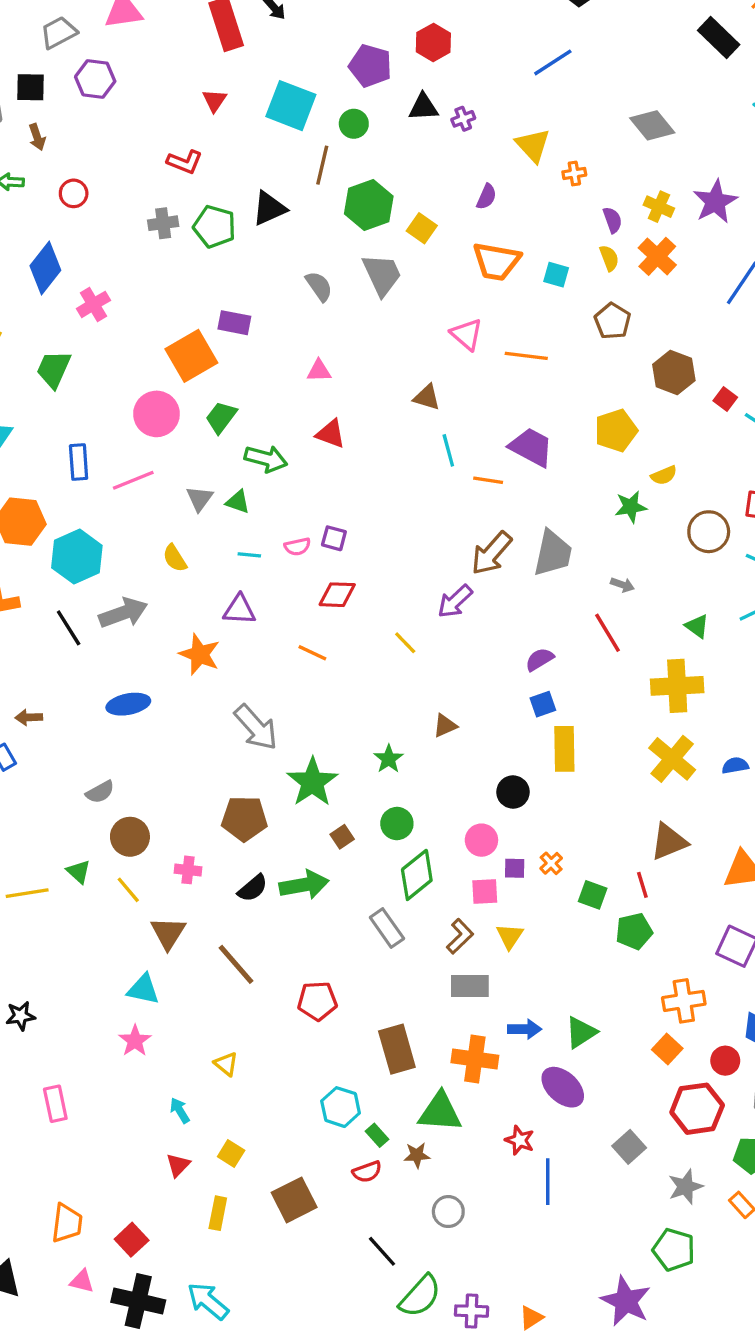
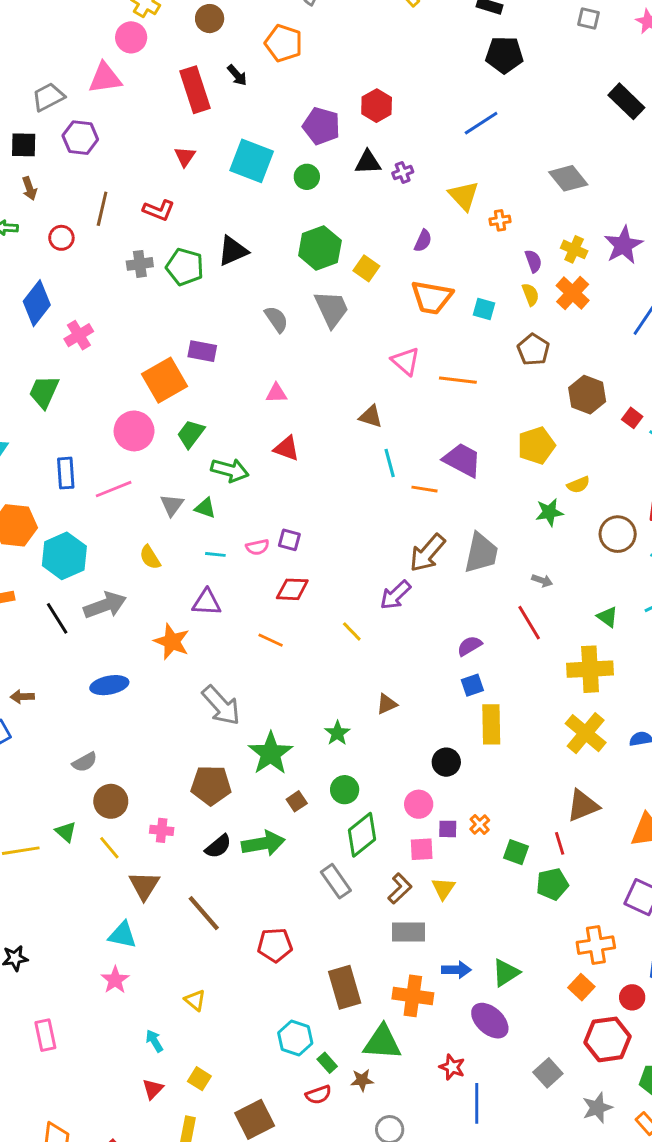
brown line: (322, 165) -> (102, 209), moved

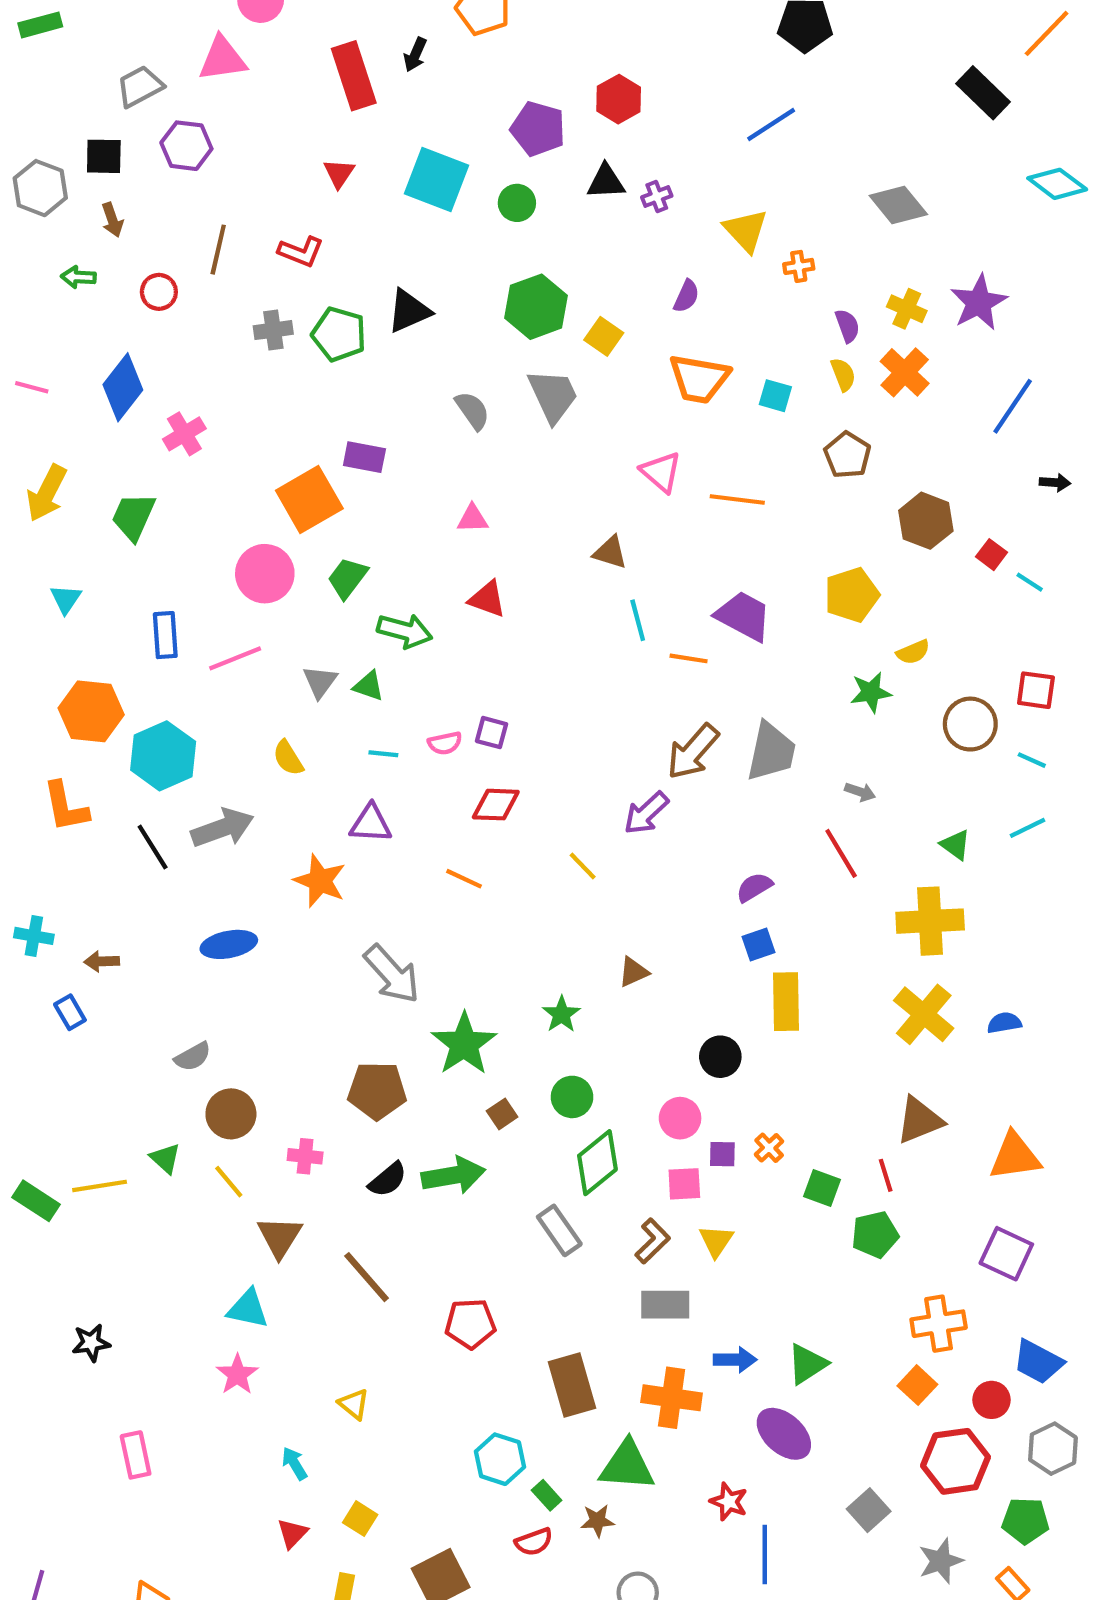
black arrow: (237, 75) -> (415, 55), turned 65

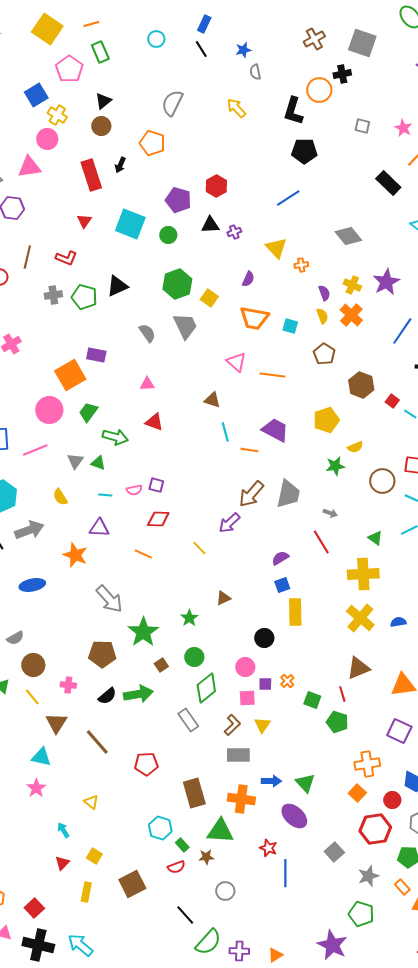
green pentagon: (875, 1235) -> (337, 722), turned 30
green triangle: (807, 1364) -> (305, 783), turned -40

